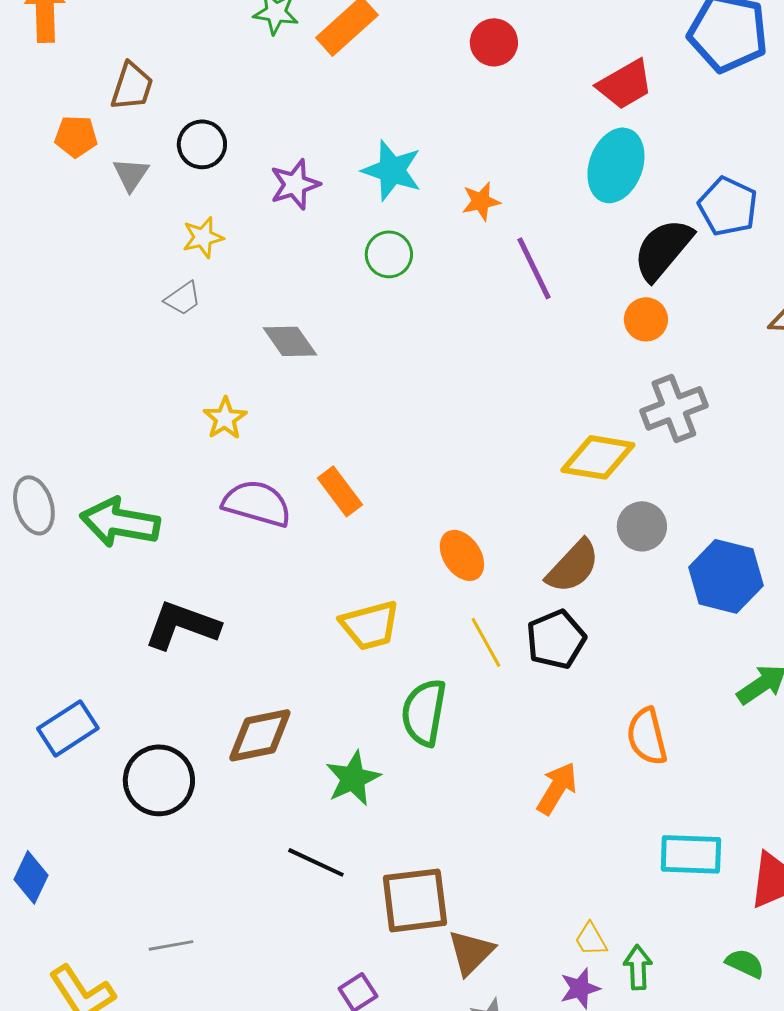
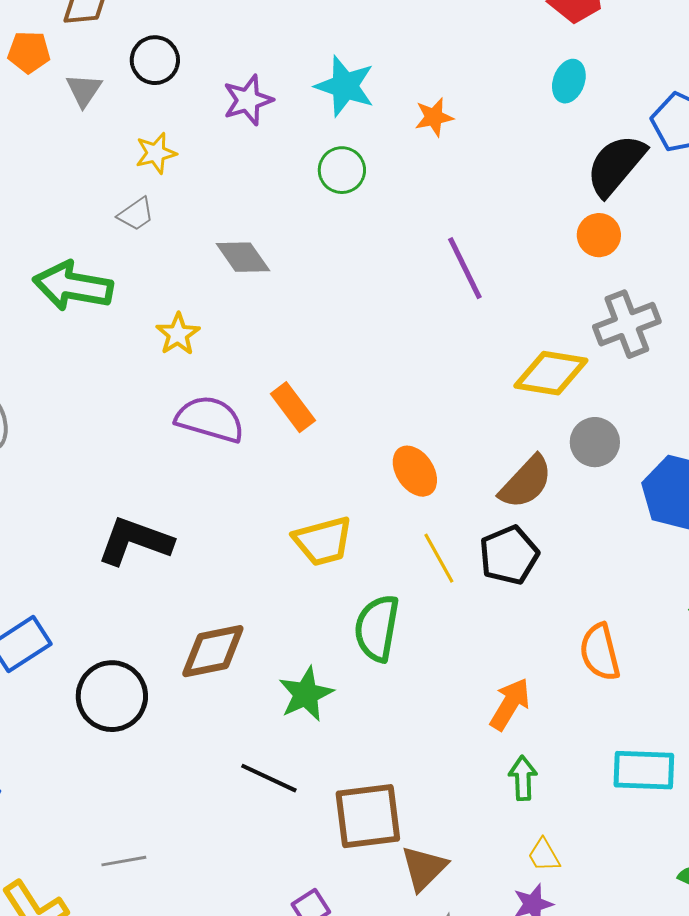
cyan ellipse: (616, 165) -> (569, 81), size x0.6
purple line: (534, 268) -> (465, 268), moved
green arrow: (120, 522) -> (73, 286), moved
green arrow: (638, 967) -> (523, 778), moved

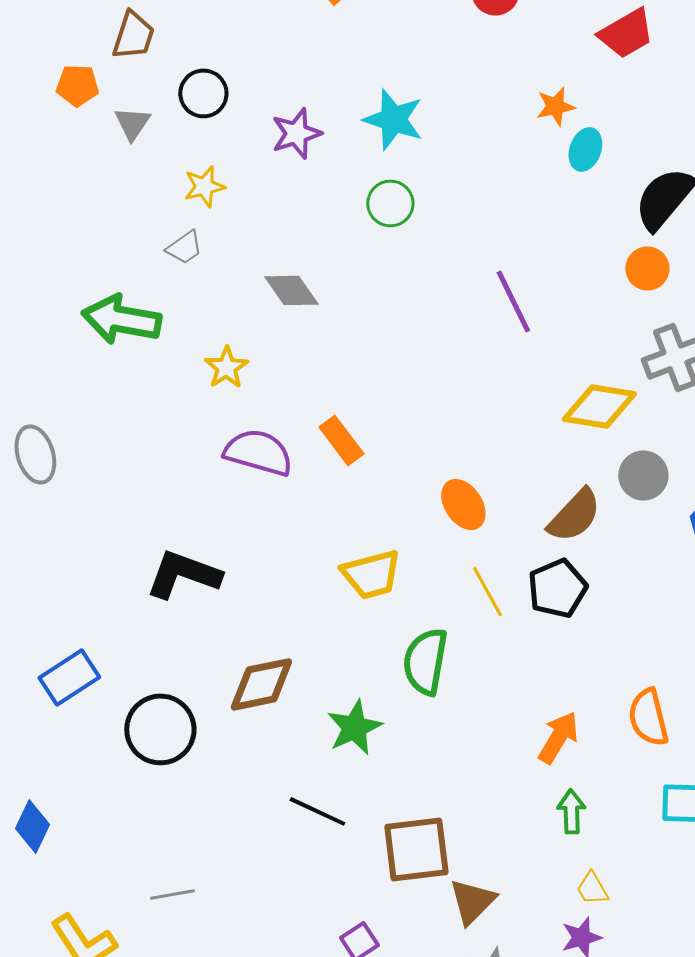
cyan ellipse: (569, 81) -> (585, 149), moved
orange star: (434, 117) -> (555, 106), moved
orange semicircle: (600, 652) -> (648, 717), moved

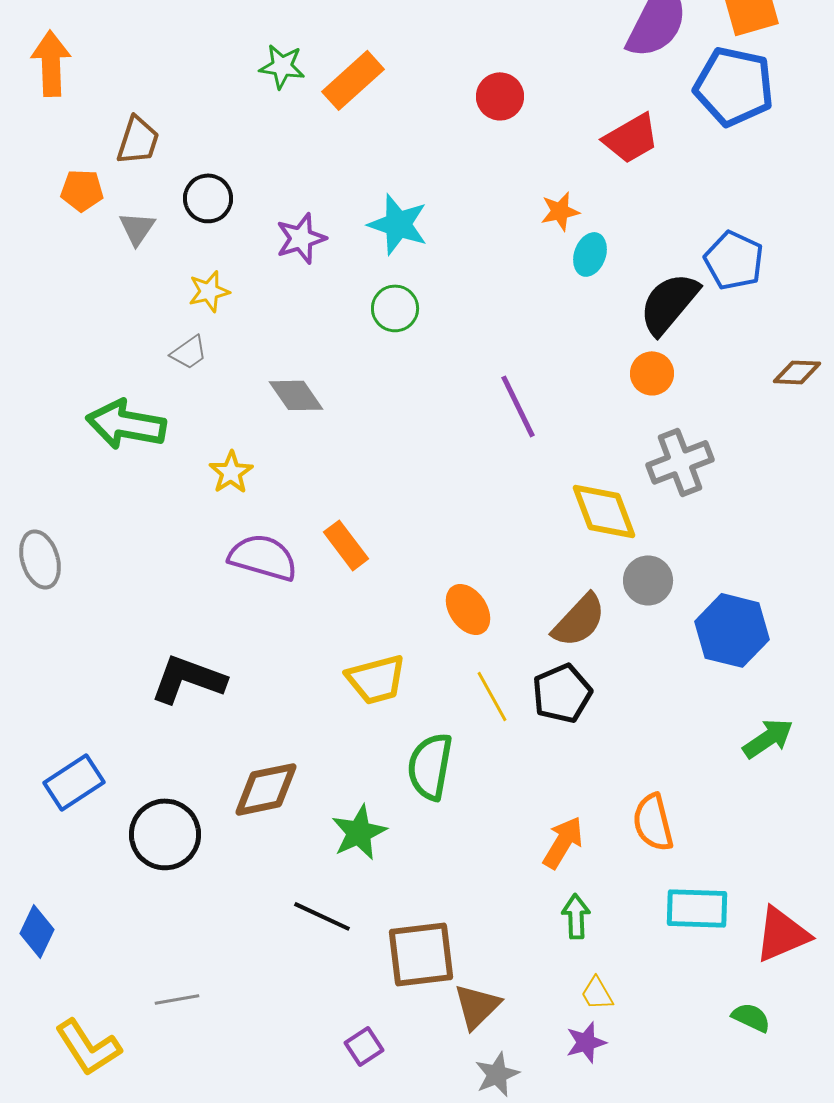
yellow diamond: (599, 406) -> (604, 511), turned 60

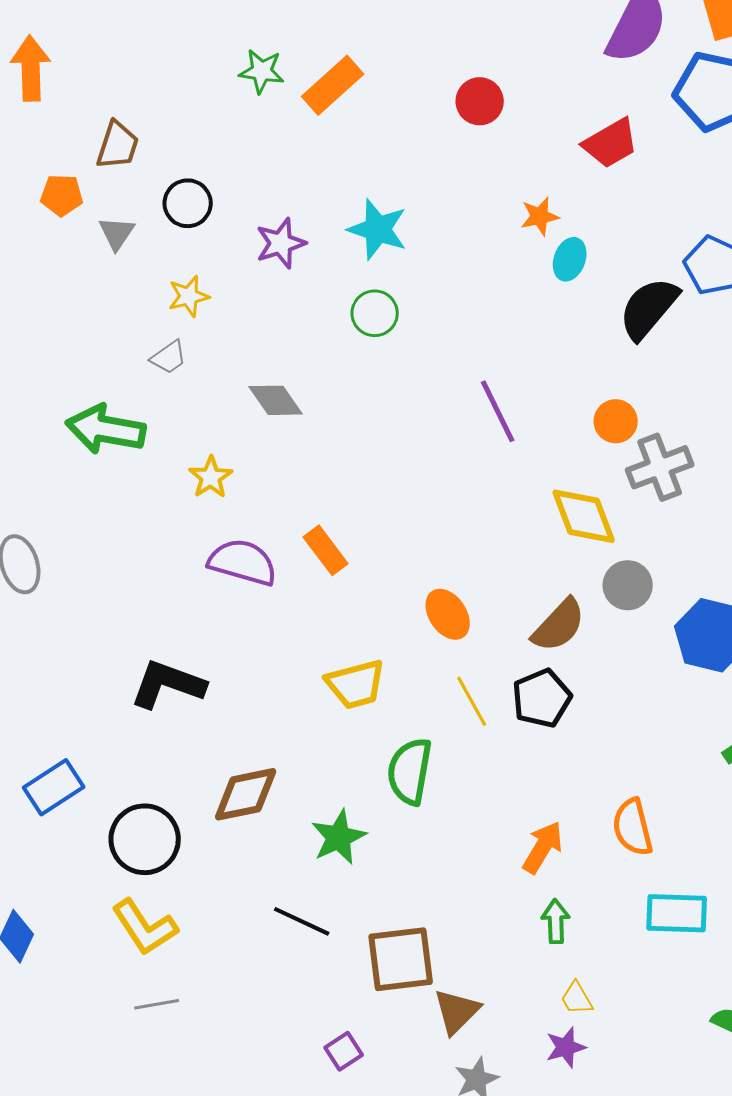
orange circle: (652, 373) -> (616, 421), moved
yellow L-shape: (88, 1047) -> (145, 927), moved

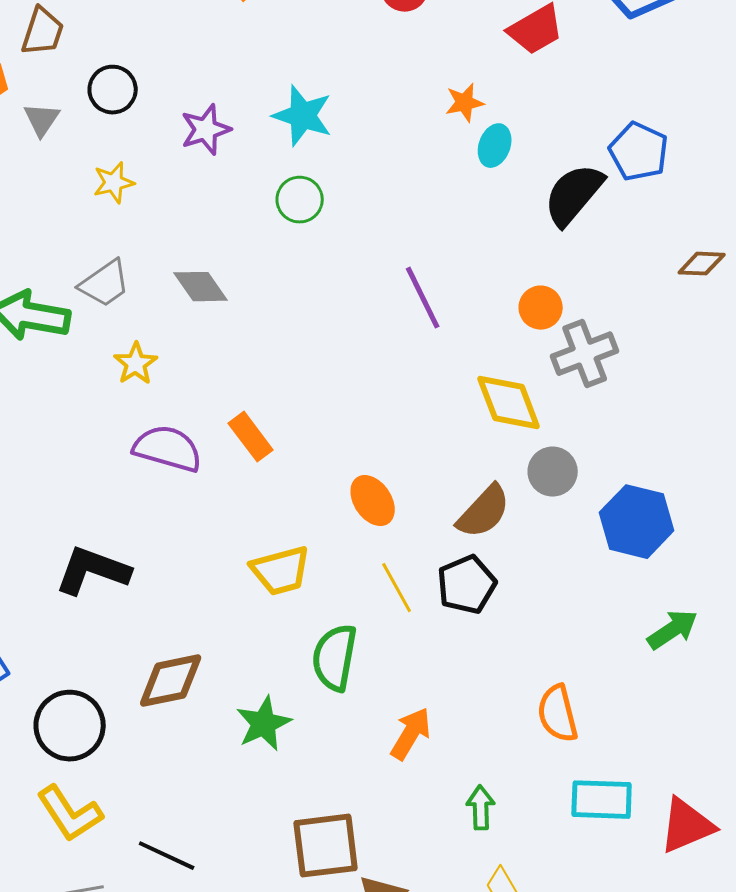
gray trapezoid: (169, 357) -> (105, 284), moved, size x1.4
orange arrow: (543, 847) -> (411, 734), moved
black line: (302, 921) -> (167, 856), moved

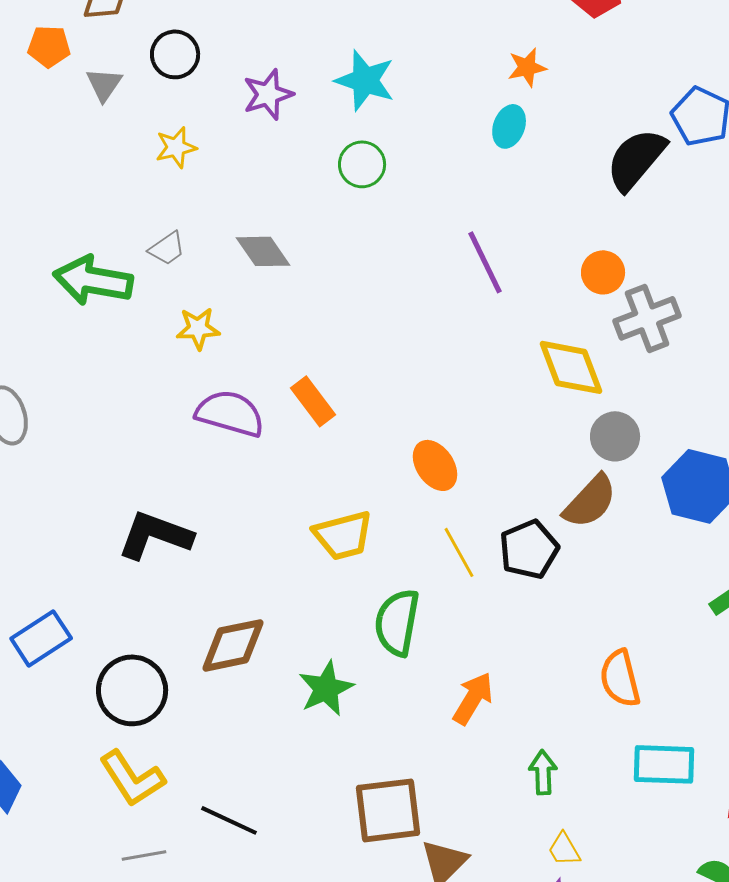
cyan ellipse: (495, 146) -> (509, 126), moved
gray trapezoid: (105, 284) -> (167, 248), size x0.7
yellow star: (136, 364) -> (198, 328), turned 30
brown semicircle: (484, 512) -> (590, 501), moved

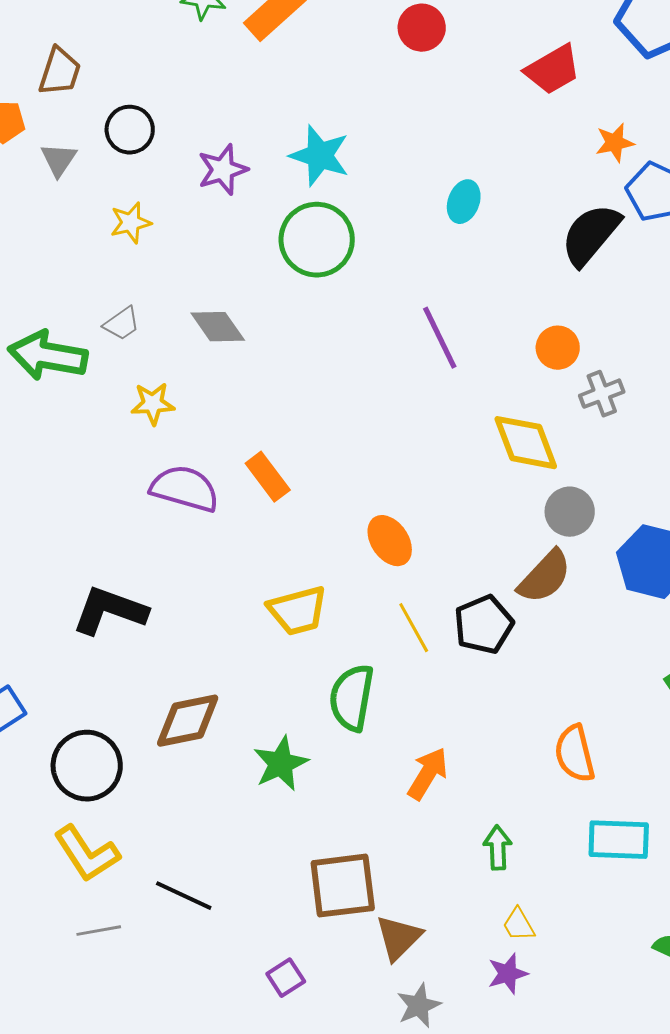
orange star: (527, 67) -> (615, 143), moved
green circle: (362, 164) -> (317, 240), size x1.6
gray cross: (647, 318) -> (602, 394), size x0.7

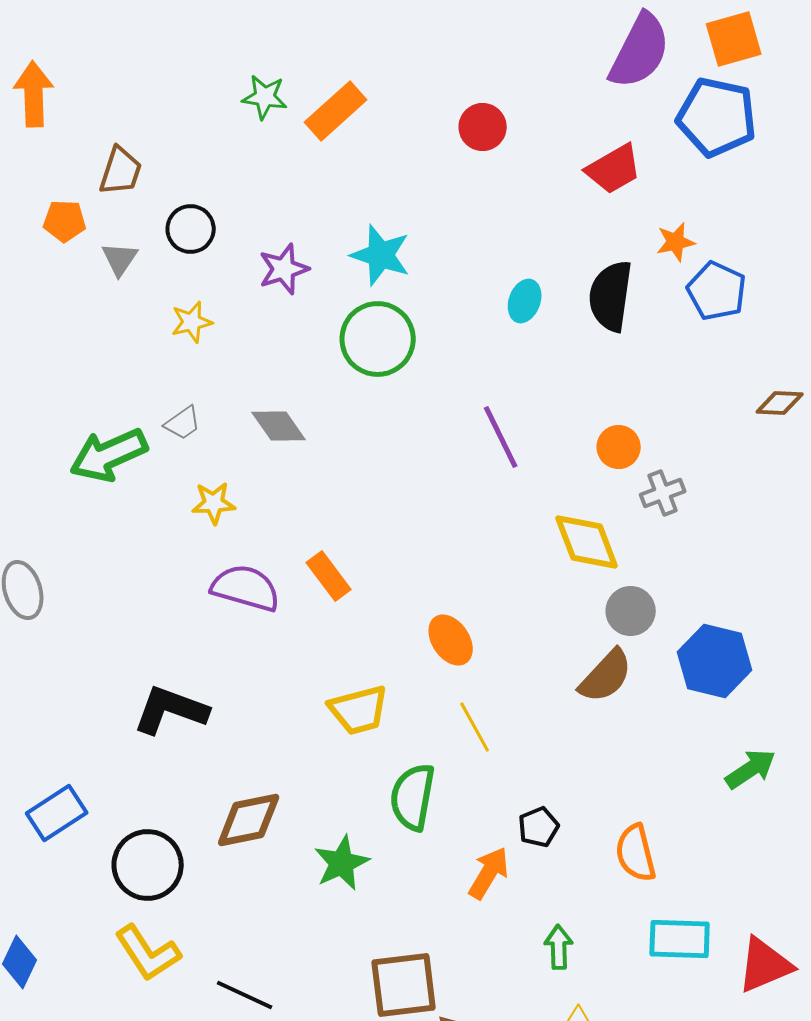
black semicircle: (591, 235) -> (611, 296), moved, turned -32
green arrow: (48, 356) -> (109, 455), turned -34
black pentagon: (484, 625) -> (539, 827), moved, size x0.7

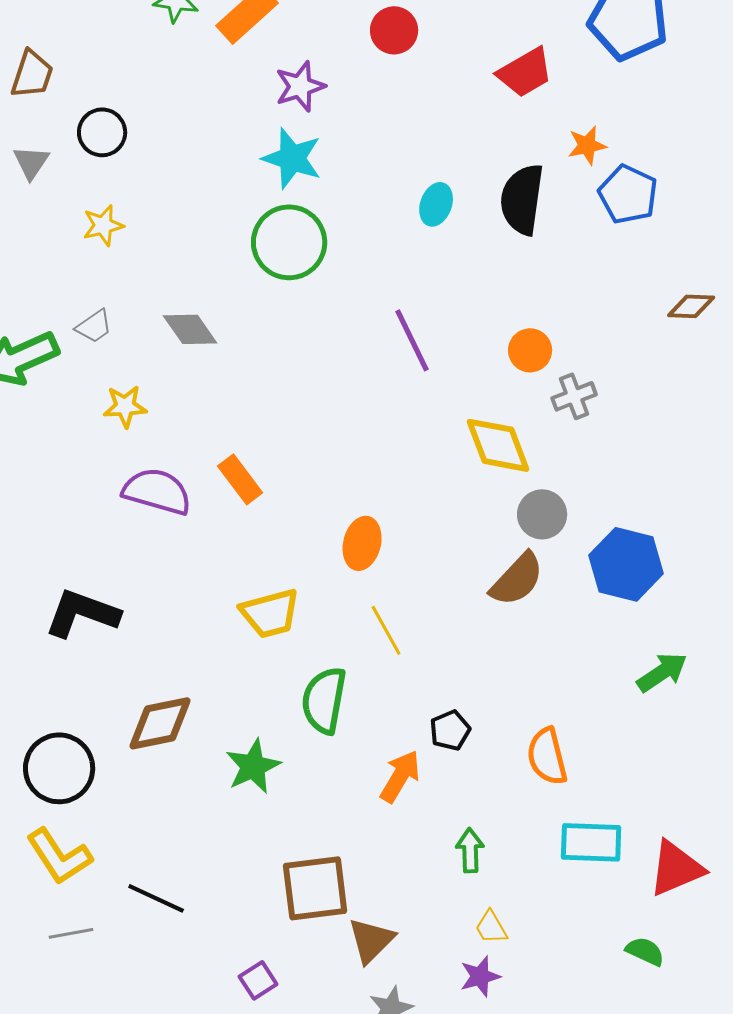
purple star: (284, 269) -> (300, 86), moved
orange ellipse: (451, 640) -> (362, 543), turned 48

